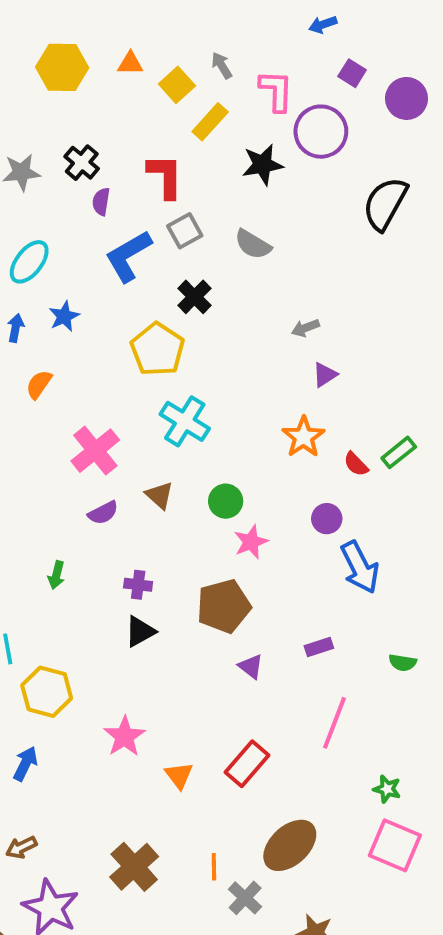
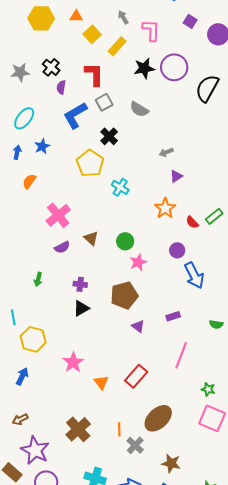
yellow square: (177, 85) -> (92, 34), moved
purple circle: (321, 132) -> (174, 67), moved
cyan cross: (185, 421) -> (120, 187), moved, size x0.7

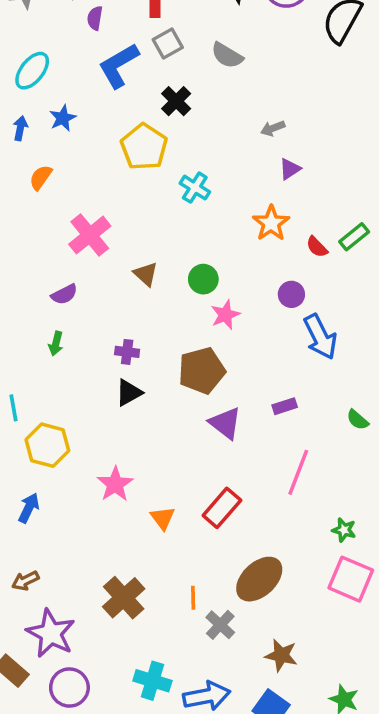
purple semicircle: (62, 247) -> (64, 294), moved
green semicircle: (216, 324) -> (358, 420), turned 32
purple triangle: (138, 326) -> (225, 423), size x1.5

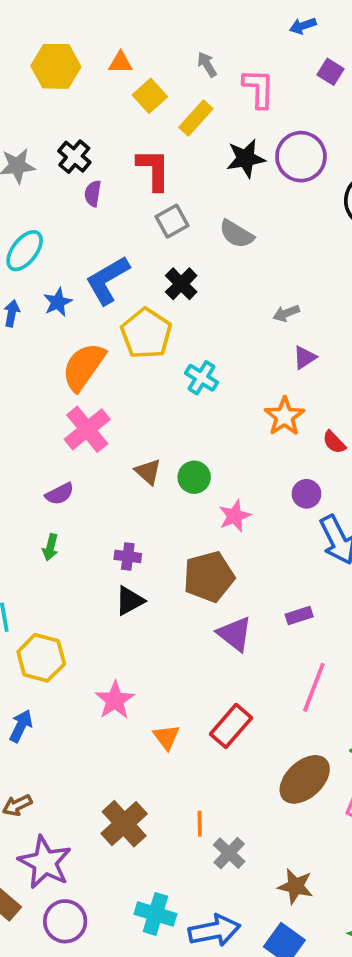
blue L-shape: (119, 66) -> (108, 280), moved
orange semicircle: (41, 177) -> (84, 367), moved, size x1.8
green circle: (203, 279) -> (194, 477), moved
brown ellipse: (259, 579) -> (305, 779), moved

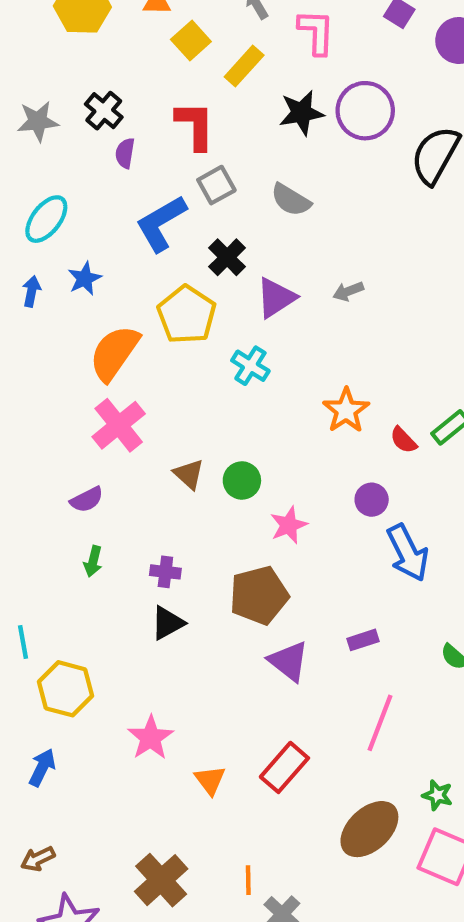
blue L-shape: (108, 280) -> (161, 223), moved
purple triangle: (305, 357) -> (276, 298), moved, size x1.5
green arrow: (50, 547) -> (93, 561), moved

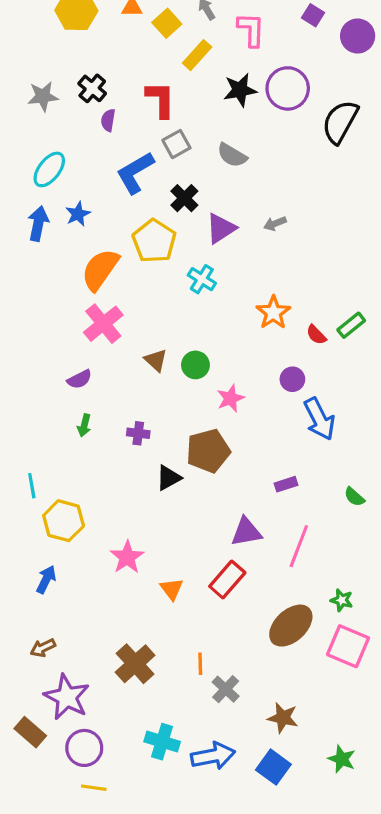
yellow square: (191, 40) -> (167, 23), moved
blue arrow: (31, 291) -> (38, 224), size x1.5
black triangle: (168, 623) -> (168, 478), moved
purple triangle: (289, 661) -> (246, 532), moved, turned -48

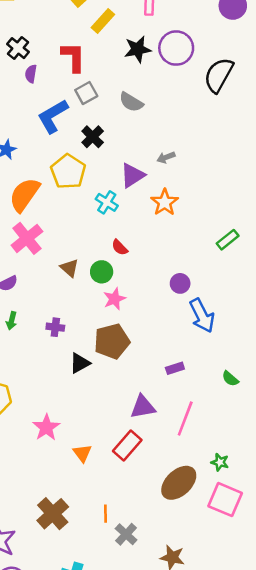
purple triangle: (221, 228) -> (132, 175), moved
orange star: (273, 313) -> (165, 202), moved
red semicircle: (316, 335) -> (120, 247), moved
pink star: (230, 398) -> (114, 299), moved

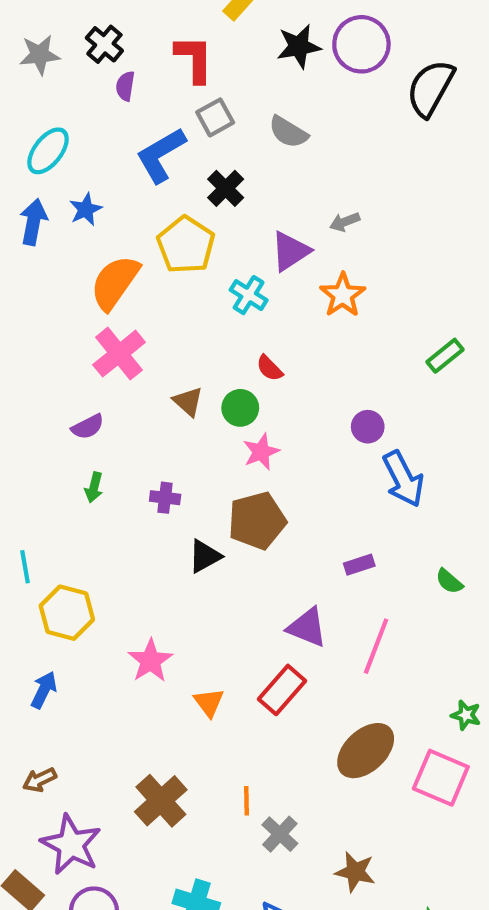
purple triangle: (143, 407) -> (307, 627), turned 32
green star: (220, 462) -> (466, 715), moved

